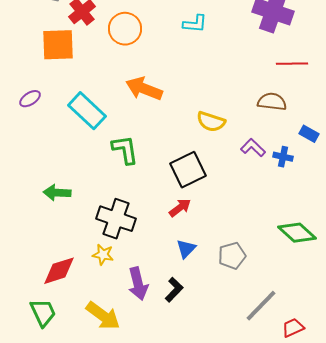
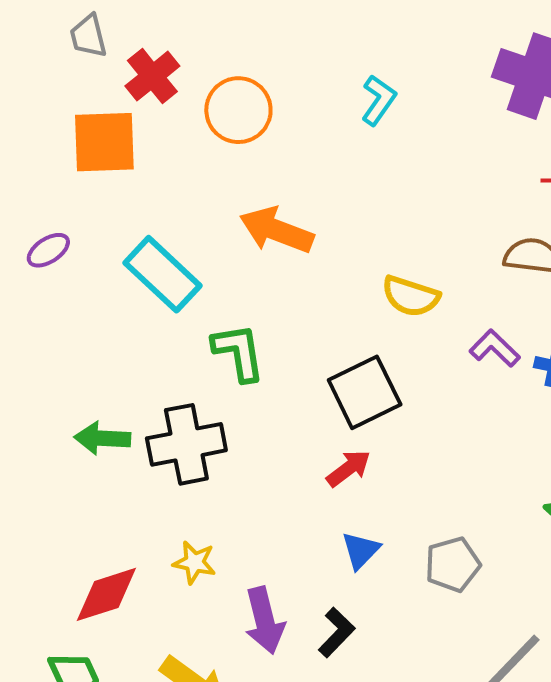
cyan L-shape: (195, 24) -> (379, 100), turned -60
black cross: (116, 219) -> (186, 444), moved, turned -30

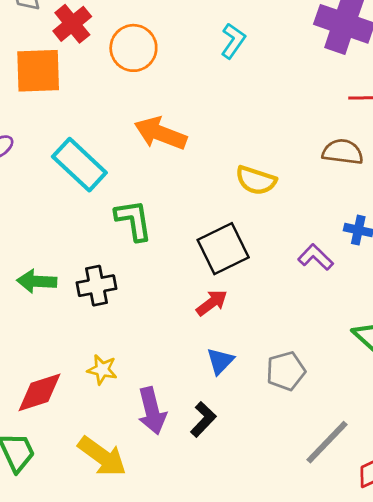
purple L-shape: (495, 348) -> (316, 257), moved
black cross: (186, 444) -> (96, 286), size x0.7

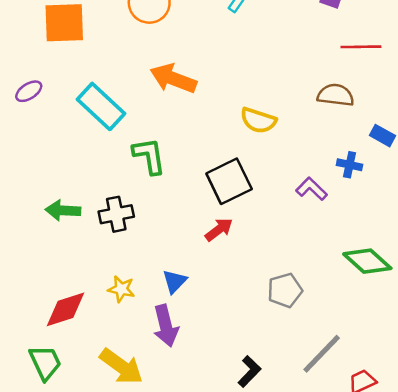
blue triangle: (220, 361) -> (175, 281), moved
black L-shape: (203, 419) -> (249, 371), moved

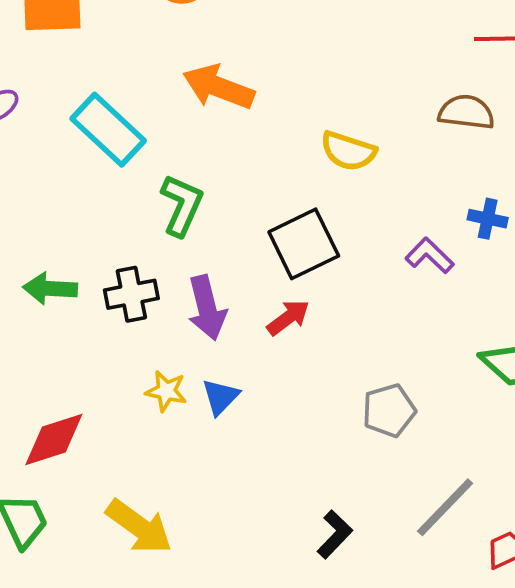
green L-shape: (149, 156) -> (182, 205), turned 33
yellow star: (121, 289) -> (166, 391), moved
purple arrow: (166, 326) -> (207, 308), moved

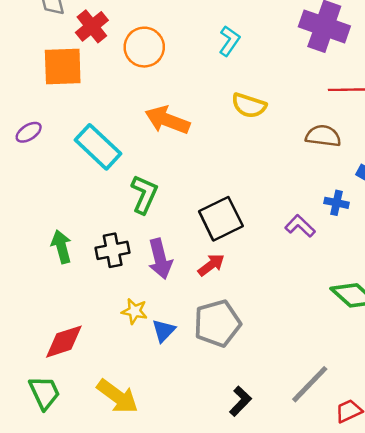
yellow semicircle: (348, 151) -> (249, 105), moved
green arrow: (50, 288) -> (61, 247), turned 72
blue triangle: (220, 397) -> (164, 331), moved
gray pentagon: (389, 410) -> (217, 323), moved, size x1.4

